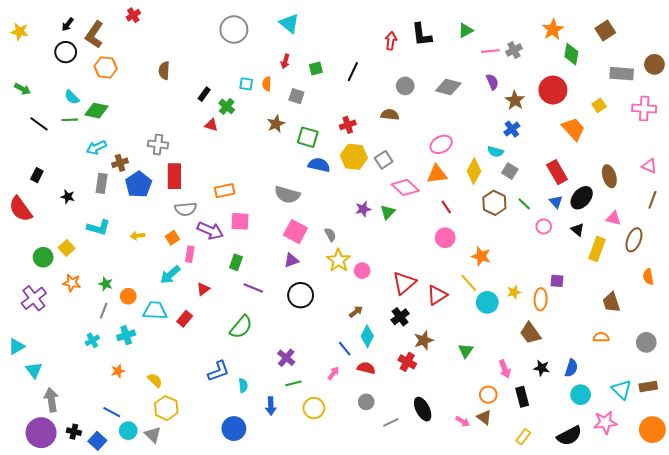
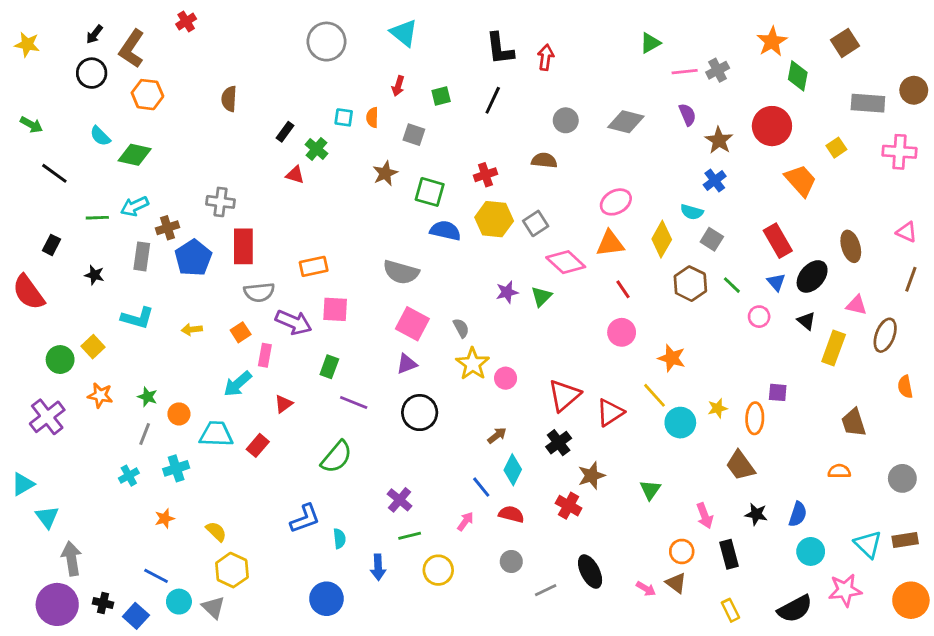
black L-shape: (422, 35) -> (500, 49), moved
green line: (70, 120) -> (97, 218), moved
yellow rectangle: (523, 437) -> (730, 610), turned -63

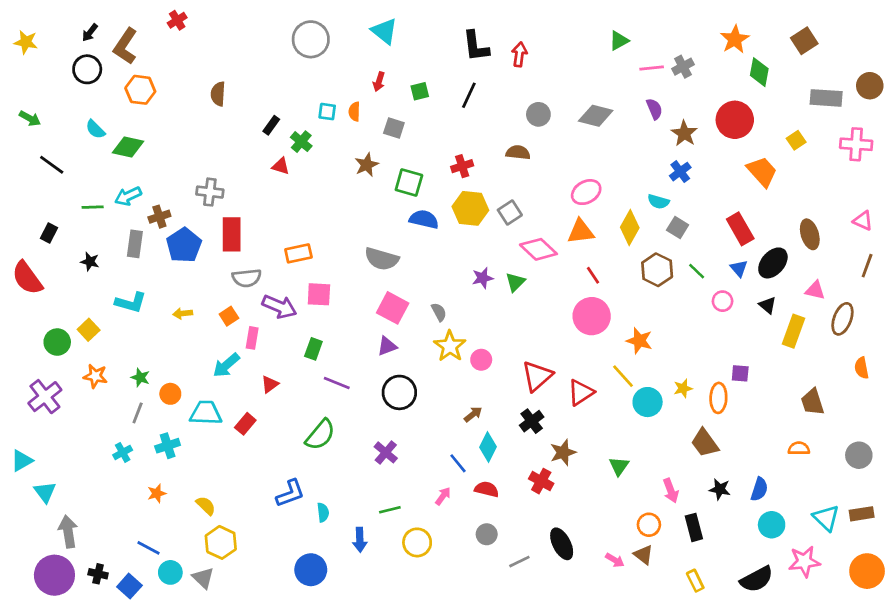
pink circle: (622, 332) -> (592, 316), size x1.4
purple cross: (400, 500) -> (386, 452), moved

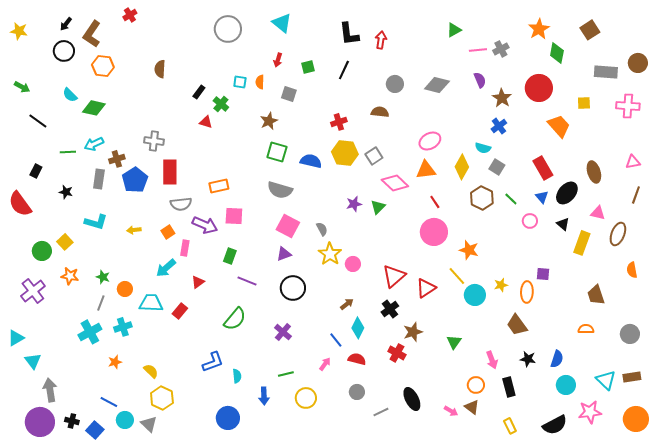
yellow square: (796, 140) -> (584, 103), turned 32
green square: (409, 183) -> (277, 152), moved
pink triangle: (863, 221) -> (633, 162), turned -35
cyan cross: (123, 452) -> (90, 332), size x1.6

